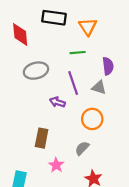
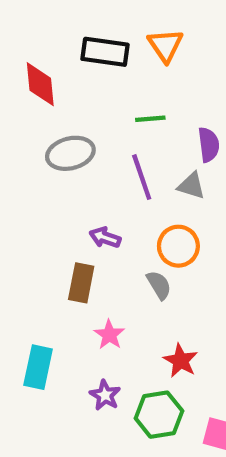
orange triangle: (88, 27) -> (165, 45), moved
purple arrow: (57, 102) -> (105, 238), moved
gray semicircle: (82, 148) -> (159, 285), moved, turned 105

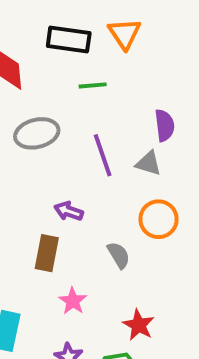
green line: (150, 119) -> (93, 85), moved
orange circle: (178, 246) -> (159, 219), moved

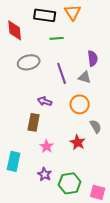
orange circle: (159, 219) -> (80, 104), moved
gray semicircle: (119, 255) -> (96, 126), moved
red star: (139, 325) -> (78, 142), moved

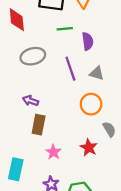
purple semicircle: (93, 58) -> (88, 41), moved
purple arrow: (45, 101) -> (31, 101), moved

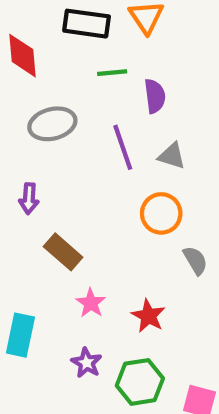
purple arrow: (31, 101) -> (29, 199), moved, turned -105
brown rectangle: (39, 125) -> (63, 252), turned -60
red star: (89, 148) -> (148, 316), moved

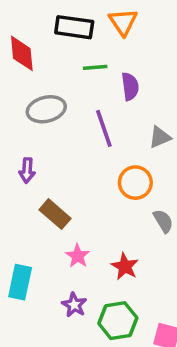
gray triangle: (172, 156) -> (160, 137), moved, turned -40

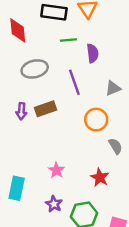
brown rectangle: (55, 214) -> (45, 109), moved, turned -60
red star: (125, 266) -> (100, 177), moved

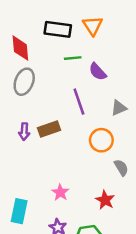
purple semicircle: (93, 53) -> (98, 72), turned 144
gray ellipse: (35, 69) -> (24, 82), moved, turned -55

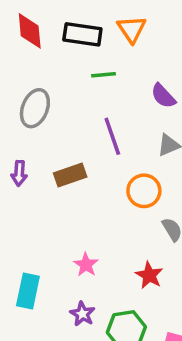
red diamond: (20, 48) -> (30, 31), moved
purple semicircle: (98, 72) -> (163, 96), moved
purple arrow: (24, 131) -> (19, 173), moved

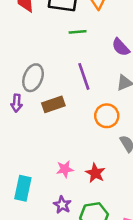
gray ellipse: (35, 108) -> (33, 78), moved
pink star: (86, 265) -> (65, 169), turned 30
red star: (149, 275) -> (95, 173), moved

